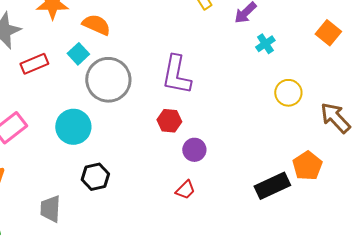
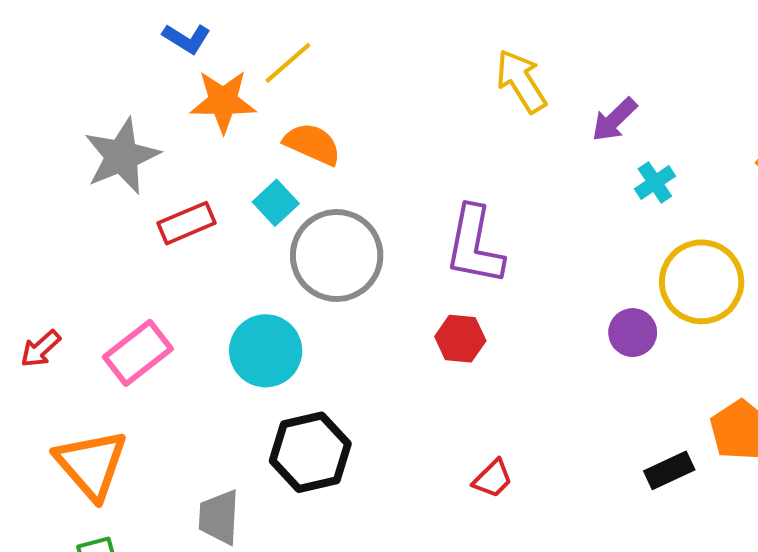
yellow circle: (288, 93) -> (702, 282), size x1.5
purple circle: (194, 150) -> (633, 333), moved
black hexagon: (95, 177) -> (310, 452), size x1.4
black rectangle: (272, 186) -> (669, 470), size x0.7

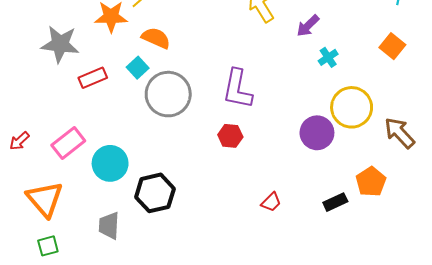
gray star: (122, 156) -> (60, 44), turned 30
purple circle: (633, 333) -> (317, 133), size x1.4
cyan circle: (266, 351) -> (110, 163), moved
red trapezoid: (493, 479) -> (271, 202), moved

